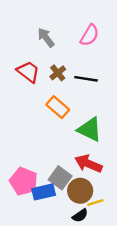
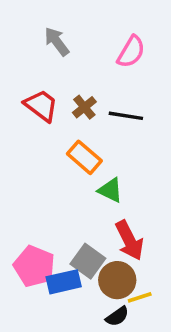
gray arrow: (46, 38) -> (57, 41), moved
green triangle: (90, 129) -> (110, 190), moved, size x0.7
red arrow: (88, 164) -> (129, 240), turned -140

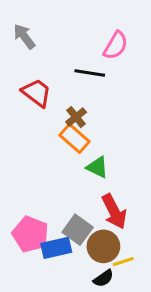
gray arrow: (57, 41) -> (24, 36), moved
brown cross: (84, 107) -> (76, 117), moved
black line: (126, 116) -> (90, 73), moved

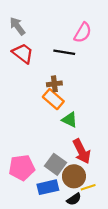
red trapezoid: (36, 93) -> (23, 53), moved
brown cross: (76, 117) -> (54, 84), turned 32
pink pentagon: (30, 234) -> (22, 168), turned -30
blue rectangle: (56, 248) -> (48, 187), moved

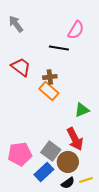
red trapezoid: (23, 53) -> (21, 67), moved
green triangle: (70, 120) -> (82, 110), moved, turned -49
blue rectangle: (48, 187) -> (44, 172), turned -30
yellow line: (88, 187) -> (86, 180), moved

